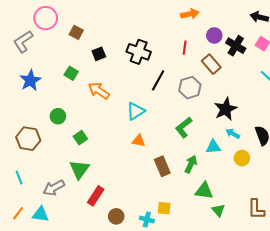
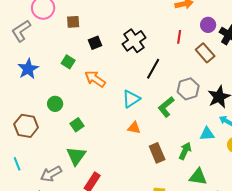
brown square: (76, 32) -> (73, 22), turned -32
black cross: (139, 52) -> (134, 41), turned 35
gray hexagon: (190, 88) -> (188, 89), moved
green L-shape: (184, 127) -> (166, 107), moved

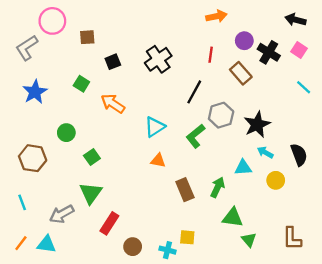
black line: (153, 69) -> (194, 92), moved

